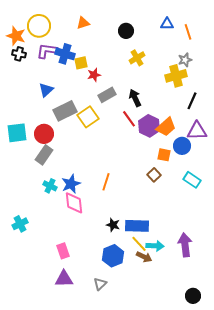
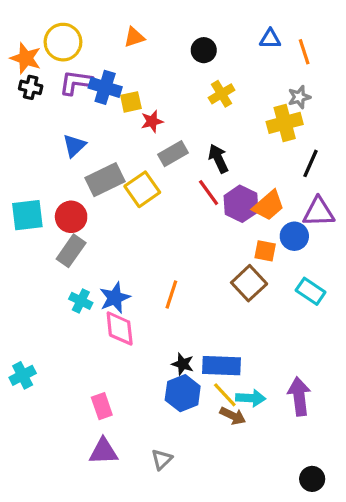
brown square: (154, 175) -> (249, 283), size x1.5
cyan cross: (20, 224) -> (23, 375), moved
blue hexagon: (113, 256) -> (183, 393), moved

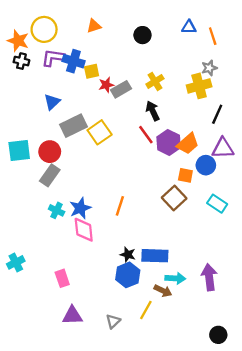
yellow cross: (222, 94) -> (155, 81), moved
gray rectangle: (173, 154) -> (121, 89), moved
yellow line: (225, 395) -> (146, 310), moved, turned 72
pink rectangle: (102, 406) -> (62, 278), moved

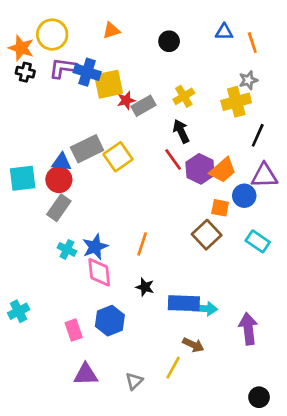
yellow square: (92, 71) -> (109, 84), size x1.6
blue triangle: (52, 102) -> (62, 162), moved, turned 48
black star: (128, 255) -> (145, 287), moved
blue hexagon: (128, 275) -> (110, 321), moved
cyan arrow: (175, 278) -> (205, 309), moved

